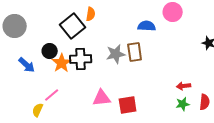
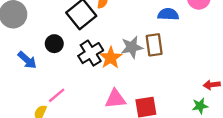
black cross: (81, 59) -> (91, 53), turned -30
orange star: (62, 63) -> (111, 58), moved
green star: (183, 104) -> (200, 106), moved

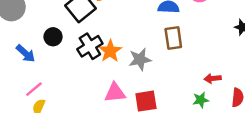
brown rectangle: (154, 45) -> (173, 38), moved
gray star: (132, 47) -> (140, 59), moved
pink line: (57, 95) -> (34, 89), moved

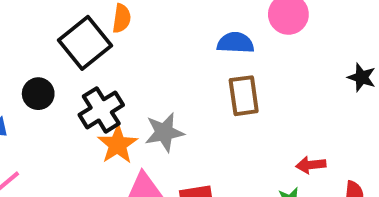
orange star: (110, 51) -> (118, 145), moved
gray star: (140, 59) -> (164, 132), moved

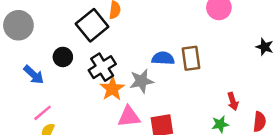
blue semicircle: (236, 43) -> (163, 58), moved
red arrow: (311, 165) -> (233, 101), turned -102

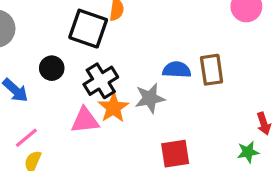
black square: (92, 25) -> (88, 29), turned -32
pink triangle: (129, 117) -> (85, 120), moved

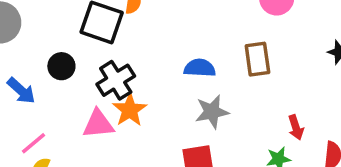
brown rectangle: (212, 70) -> (257, 59), moved
gray star: (150, 98) -> (212, 112), moved

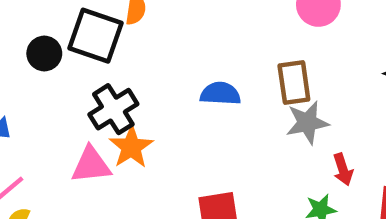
black circle: (61, 66) -> (44, 53), moved
gray star: (212, 112) -> (307, 123), moved

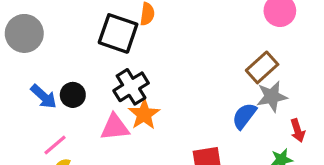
black circle: (44, 53) -> (73, 95), moved
brown rectangle: (294, 82) -> (262, 67), turned 56
blue semicircle: (220, 94) -> (244, 116), moved, turned -56

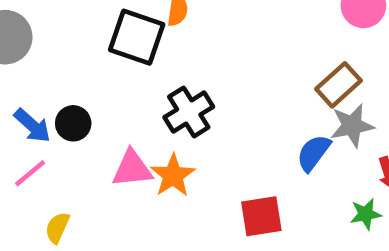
black cross: (131, 87) -> (189, 112), moved
orange star: (144, 114) -> (173, 175), moved
pink line: (55, 145) -> (30, 173), moved

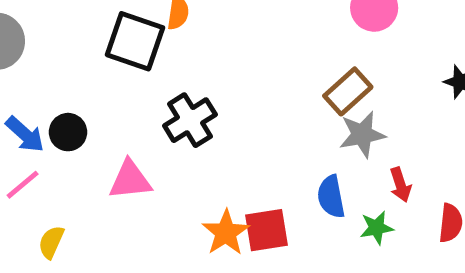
blue semicircle: (314, 153) -> (331, 197), moved, turned -48
orange star: (173, 175) -> (226, 233), moved

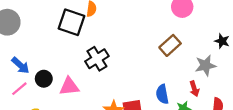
black circle: (68, 132) -> (44, 79), moved
gray star: (362, 134) -> (205, 65), moved

